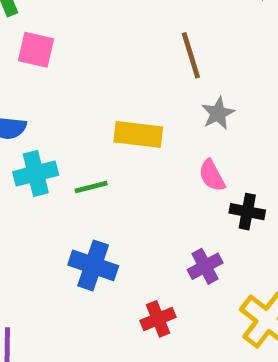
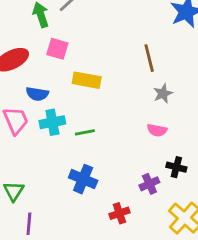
yellow rectangle: (138, 134) -> (87, 80), moved
pink semicircle: (212, 175) -> (157, 130), turned -54
black cross: (247, 212) -> (176, 167), moved

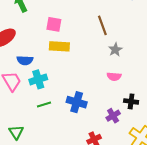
pink square: (57, 49) -> (54, 24), moved
green line: (85, 132) -> (44, 105), moved
blue cross: (83, 179) -> (77, 102), moved

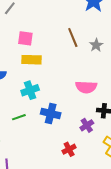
gray star: (115, 50) -> (96, 45), moved
pink semicircle: (114, 76) -> (86, 87), size x1.5
cyan cross: (38, 79) -> (30, 90), moved

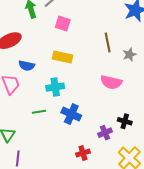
pink square: (25, 38) -> (63, 24), moved
pink semicircle: (86, 87) -> (111, 82), moved

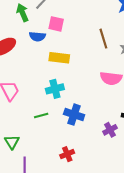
blue semicircle: (27, 66) -> (37, 36), moved
red cross: (83, 153) -> (67, 154), moved

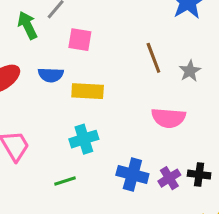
blue semicircle: (37, 36) -> (51, 75), moved
blue cross: (74, 115) -> (132, 175), moved
purple cross: (110, 130) -> (169, 178), moved

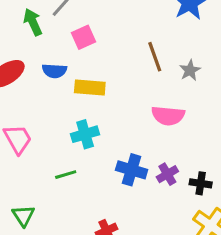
pink square: (80, 40) -> (84, 37), turned -35
black cross: (199, 175) -> (201, 183), moved

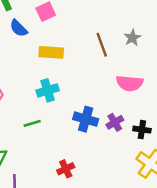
brown line: (155, 57) -> (102, 45), moved
blue semicircle: (54, 71) -> (19, 28), moved, turned 42
pink semicircle: (168, 116) -> (130, 83), moved

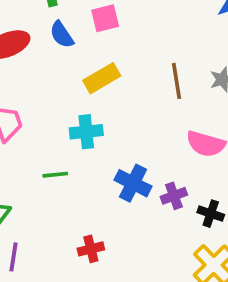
yellow rectangle: (51, 52) -> (102, 78), turned -45

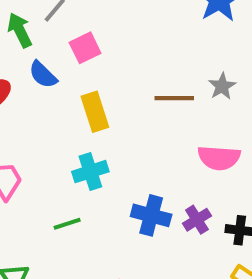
yellow rectangle: (102, 78) -> (95, 112), turned -66
brown line: (176, 81) -> (174, 98), turned -69

